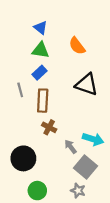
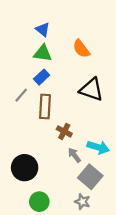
gray line: (20, 90) -> (21, 95), turned 56
brown cross: (49, 127) -> (64, 131), moved

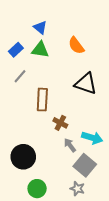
blue rectangle: (42, 77) -> (16, 50), moved
gray line: (21, 95) -> (20, 76), moved

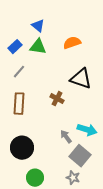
orange semicircle: (76, 46) -> (72, 43), turned 108
brown rectangle: (42, 100) -> (19, 104), moved
brown cross: (60, 123) -> (57, 99), moved

